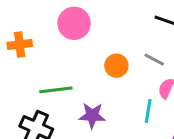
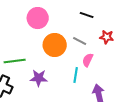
pink circle: (74, 23) -> (38, 18), moved
orange circle: (116, 66) -> (55, 45), size x1.5

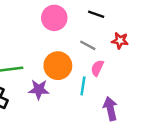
pink circle: (38, 18) -> (54, 18), moved
orange circle: (55, 45) -> (58, 66), moved

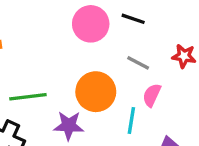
black line: (96, 14) -> (133, 19), moved

